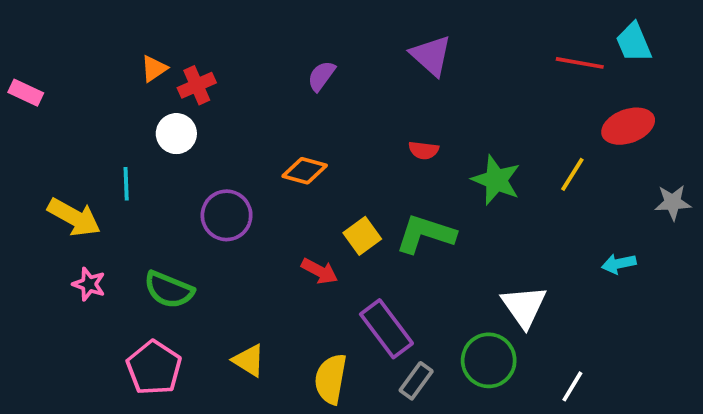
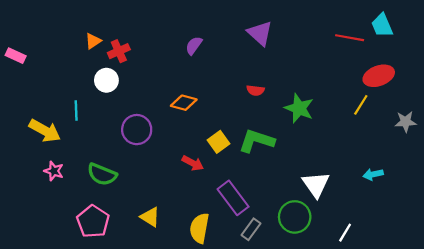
yellow line: (572, 174) -> (361, 105), moved
cyan arrow: (619, 264) -> (373, 174), moved

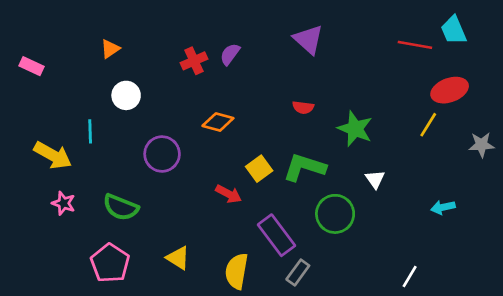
red cross: (119, 51) -> (194, 61), moved
pink rectangle: (16, 56) -> (32, 66), moved
white triangle: (316, 184) -> (375, 179), moved, size x0.6
green circle: (295, 217) -> (335, 214), moved

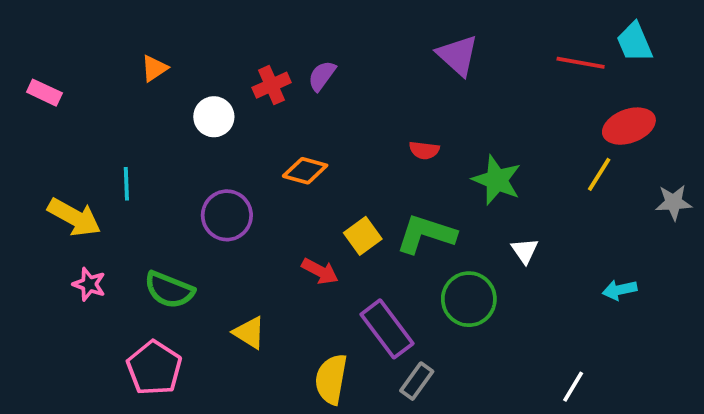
purple triangle: (308, 40) -> (458, 55), moved
white circle: (126, 95) -> (214, 117), moved
yellow triangle: (178, 258) -> (249, 333), moved

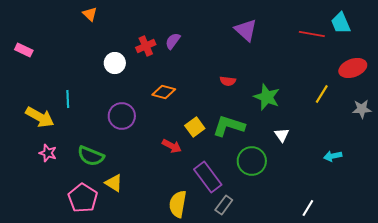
orange triangle: (154, 68) -> (90, 14), moved, turned -42
red ellipse: (629, 126) -> (353, 68), moved
yellow triangle: (249, 333) -> (114, 183), moved

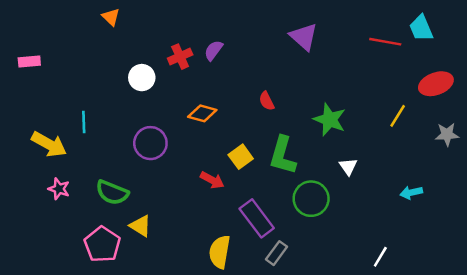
pink rectangle: (24, 50) -> (29, 61), turned -30
red semicircle: (228, 81) -> (267, 101), moved, turned 56
green L-shape: (229, 126) -> (283, 155), turned -92

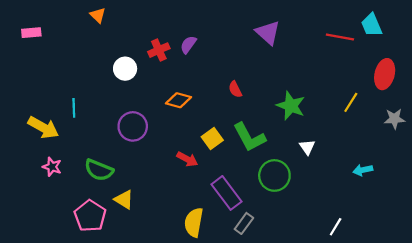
pink rectangle: (29, 61) -> (31, 33), moved
red ellipse: (436, 84) -> (385, 74), turned -56
green L-shape: (283, 155) -> (249, 137), turned -44

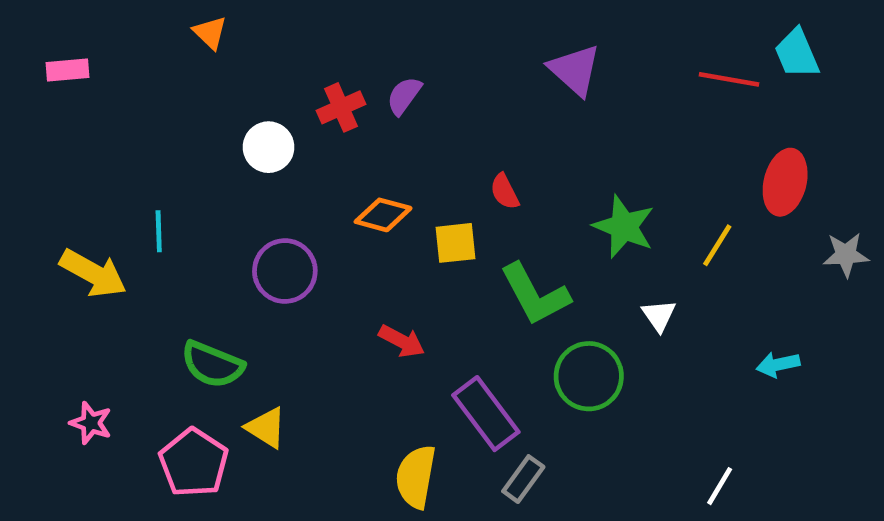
red ellipse: (385, 74) -> (785, 182), moved
yellow line: (351, 102) -> (717, 245), moved
yellow square: (212, 138) -> (456, 243), moved, turned 30
pink star: (52, 167) -> (91, 423), moved

